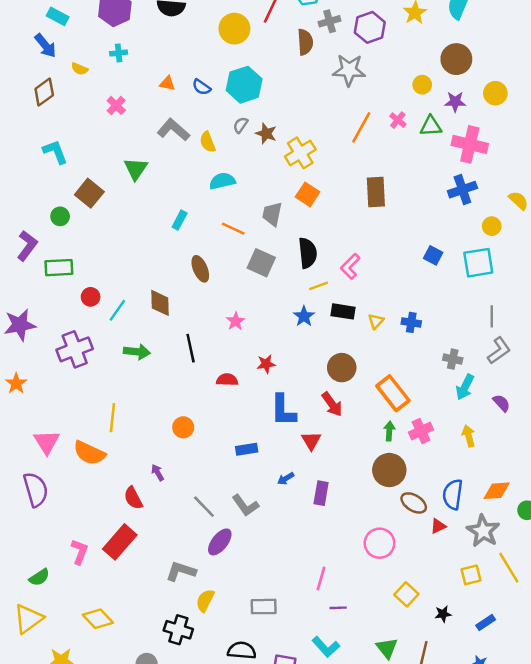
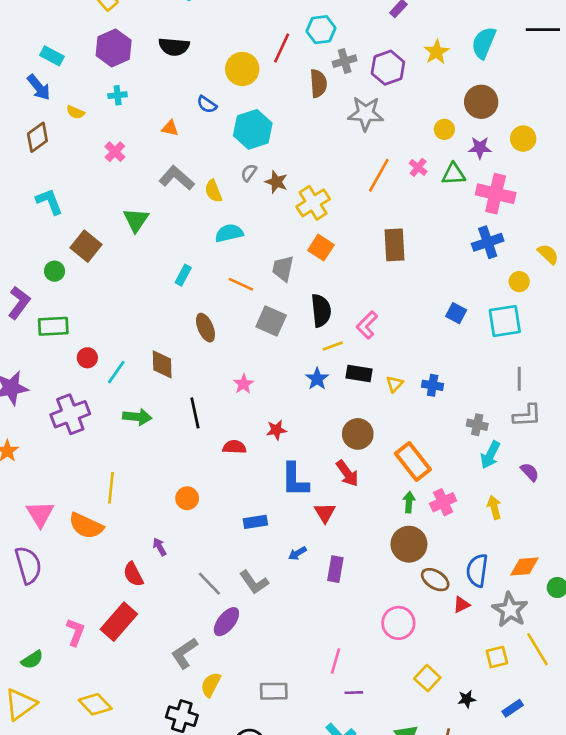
blue semicircle: (202, 87) -> (207, 104), moved
gray L-shape: (499, 351) -> (527, 416), turned 32
gray L-shape: (181, 571) -> (184, 653), turned -52

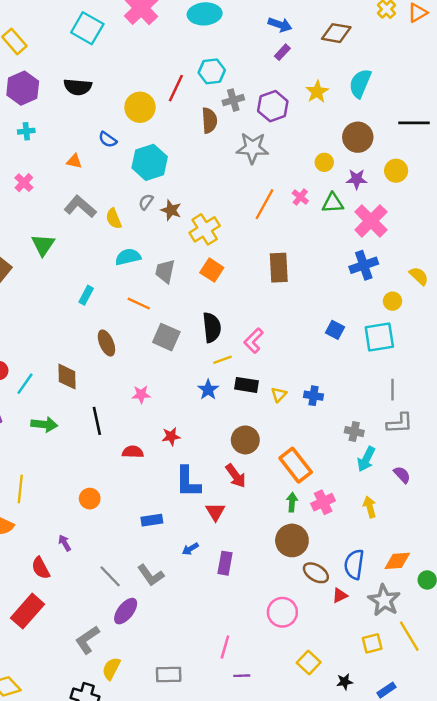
black line: (543, 30) -> (414, 123), moved
pink cross: (496, 194) -> (371, 221), turned 32
gray trapezoid: (283, 269) -> (165, 271), moved
pink star: (244, 384) -> (141, 394), turned 30

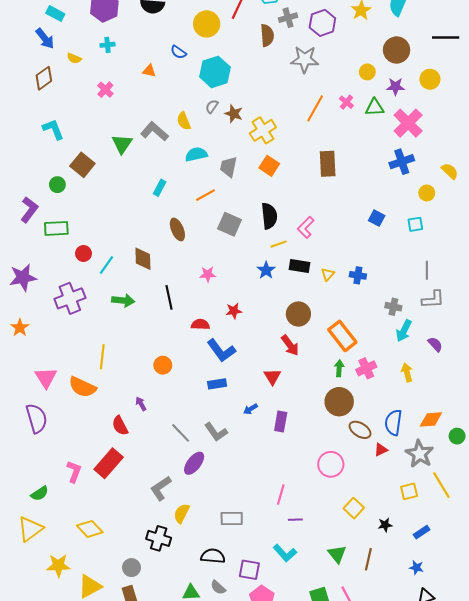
gray L-shape: (80, 207) -> (154, 131), moved
orange line: (139, 304) -> (206, 195), turned -54
cyan square: (379, 337) -> (415, 224), size x0.6
blue L-shape: (188, 482) -> (221, 351), moved, turned -36

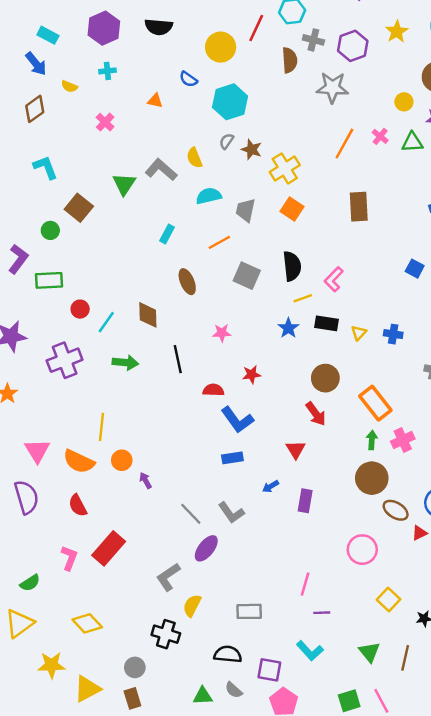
gray cross: (288, 18) -> (313, 40), turned 30
orange circle: (163, 365) -> (122, 460), moved
red semicircle: (120, 426) -> (78, 505), moved

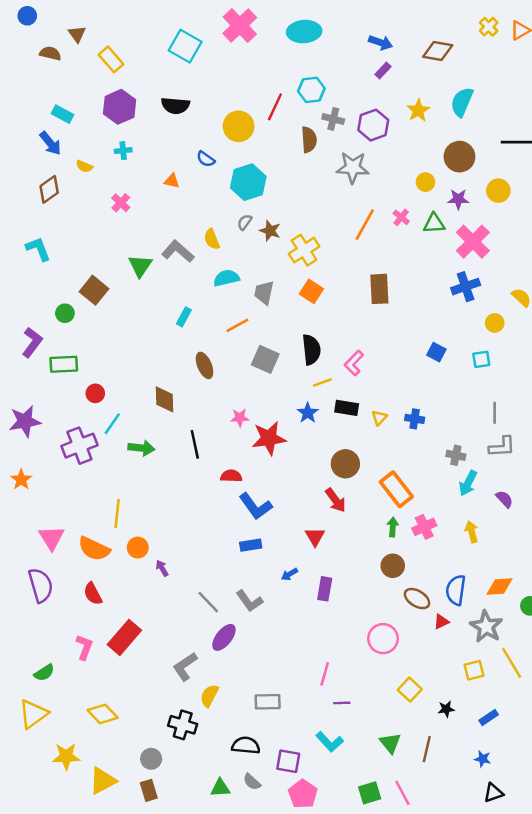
cyan L-shape: (46, 167) -> (38, 249), moved
cyan line: (106, 322) -> (112, 424), moved
red star: (252, 375) -> (269, 438), moved, size x1.8
brown circle: (372, 478) -> (393, 566), size x0.7

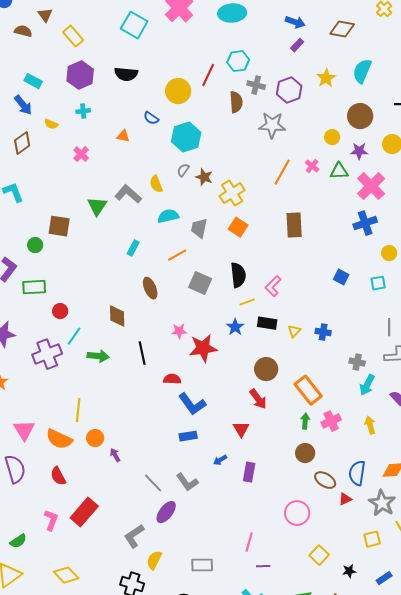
brown square: (94, 290) -> (59, 226), turned -30

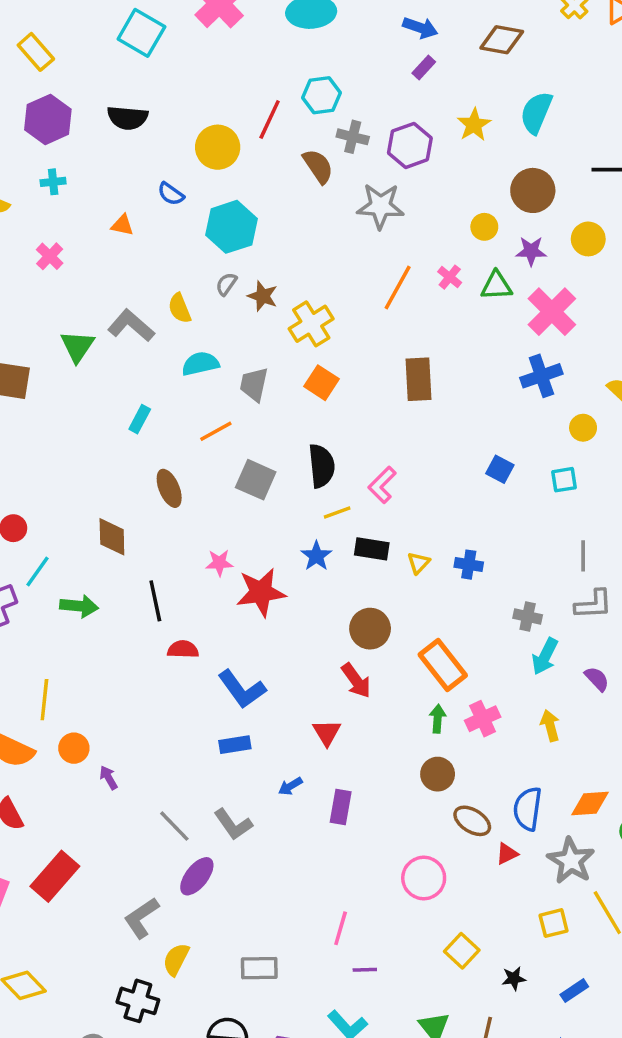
brown semicircle: (236, 102) -> (318, 166), turned -30
red semicircle: (172, 379) -> (183, 649), moved

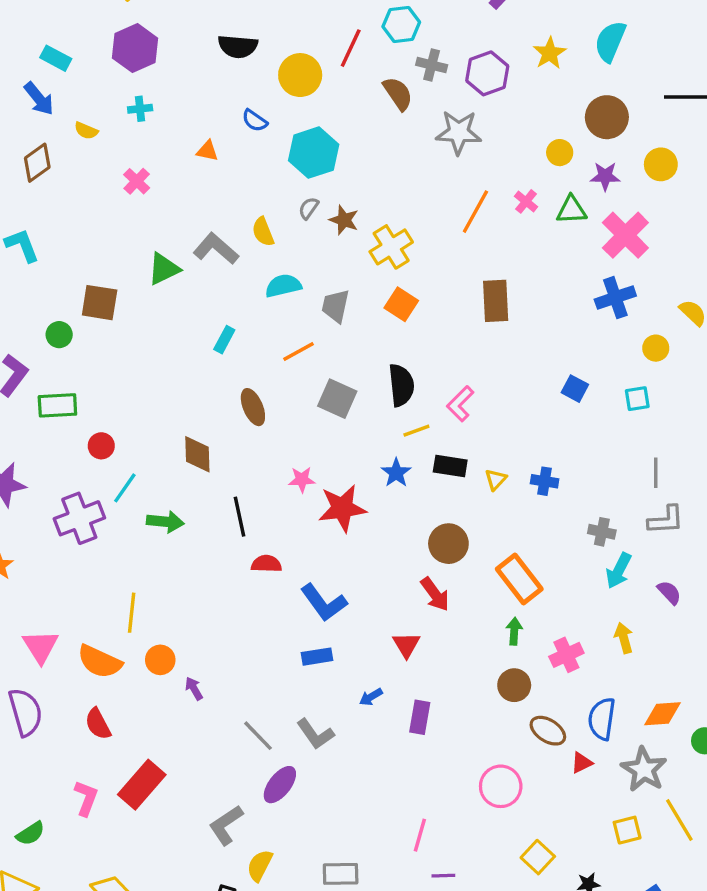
black semicircle: (128, 118) -> (238, 46), moved
green triangle: (77, 346) -> (164, 269), turned 30
pink cross: (483, 719) -> (566, 655), moved

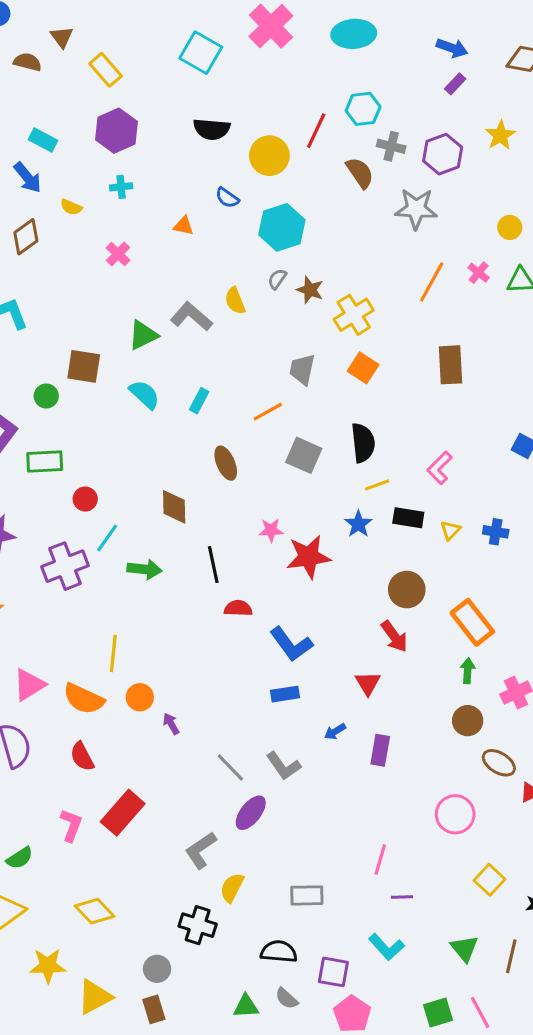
cyan semicircle: (283, 286) -> (145, 394), moved, turned 56
pink L-shape: (460, 404) -> (440, 468), moved
pink triangle: (41, 646) -> (29, 685), turned 30

